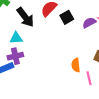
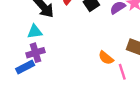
orange semicircle: (76, 65) -> (106, 58), turned -40

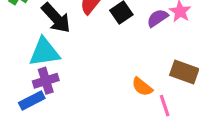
cyan triangle: (35, 32) -> (44, 52), size x1.5

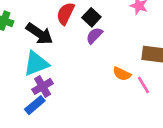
purple semicircle: (158, 18) -> (94, 36), moved

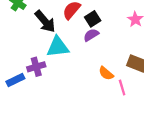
cyan triangle: (36, 64) -> (58, 47), moved
blue rectangle: (35, 105) -> (15, 80), moved

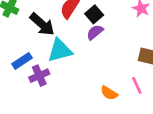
orange semicircle: (106, 73) -> (109, 93), moved
blue rectangle: (15, 80) -> (22, 61), moved

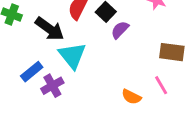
purple semicircle: (95, 32) -> (120, 30), moved
cyan triangle: (60, 50) -> (72, 56), turned -48

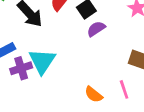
cyan triangle: (72, 56) -> (42, 61), moved

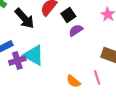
cyan triangle: (42, 61) -> (34, 55), turned -35

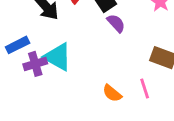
purple semicircle: (76, 30) -> (116, 23), turned 80

